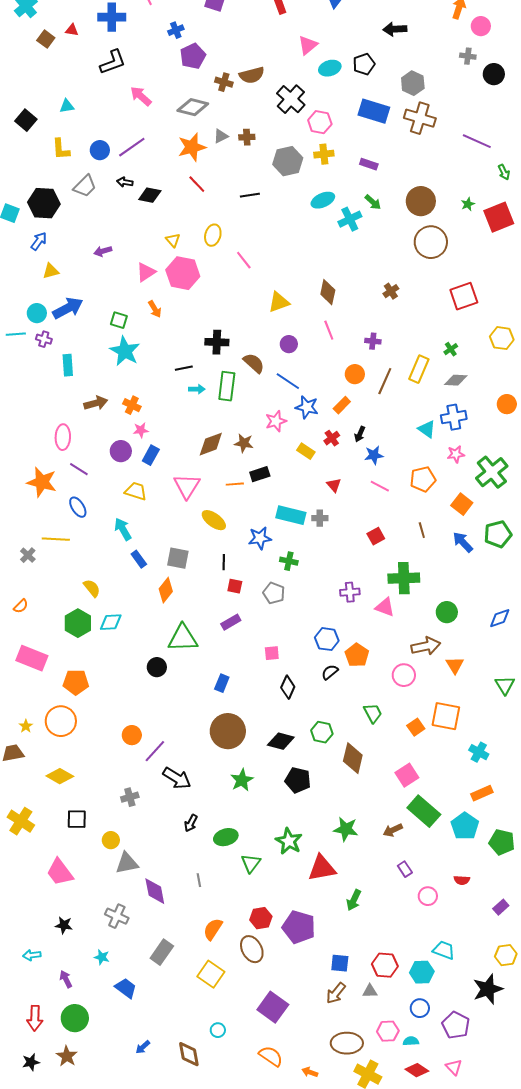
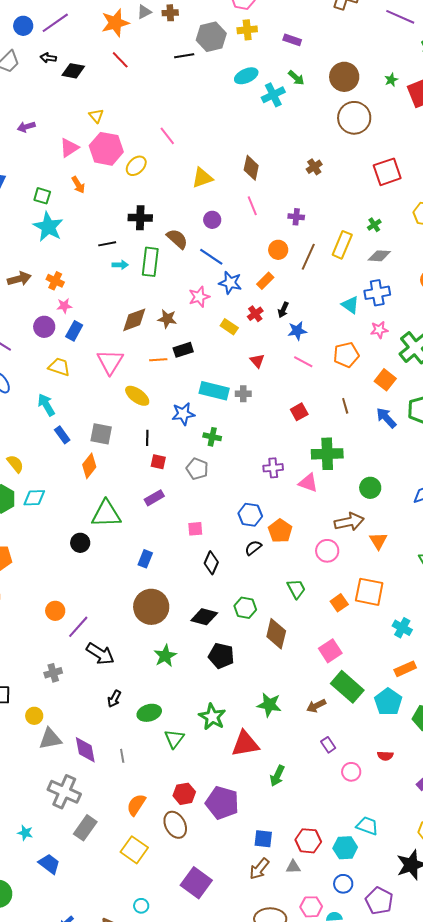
black line: (250, 195) -> (184, 56), moved
yellow ellipse: (213, 235) -> (136, 166), moved, turned 30
purple diamond: (155, 891) -> (85, 750), moved
gray cross: (117, 916) -> (64, 792), moved, size x1.4

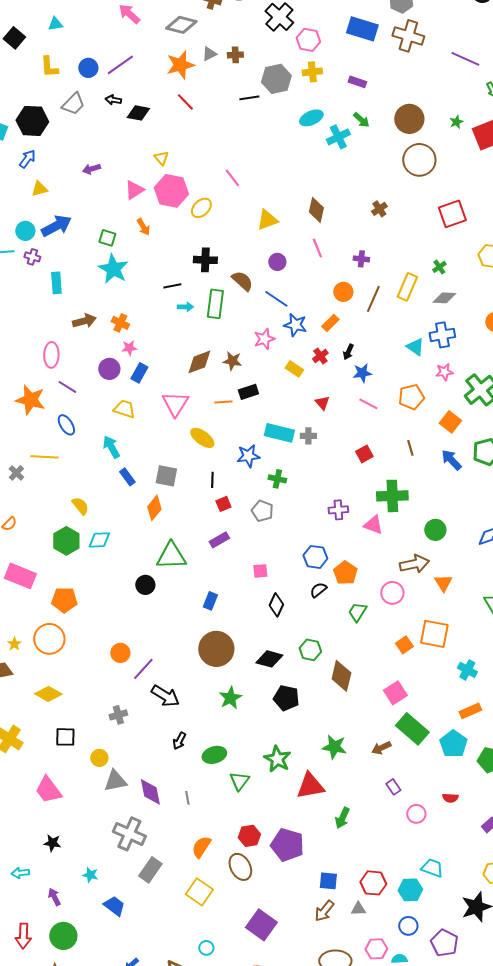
red square: (158, 462) -> (223, 504), turned -35
green trapezoid: (296, 589) -> (357, 612), moved, turned -120

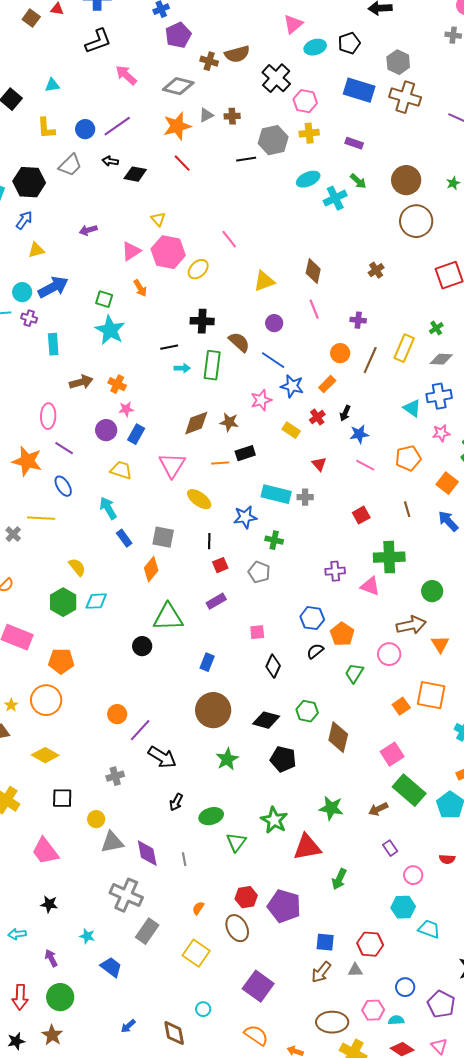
orange semicircle: (201, 847) -> (198, 908), size x0.6
cyan hexagon: (410, 890) -> (403, 907), moved

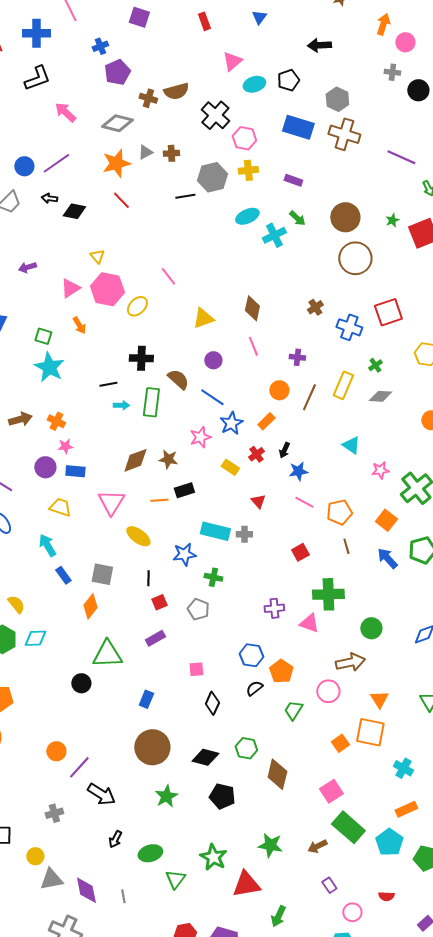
blue star: (292, 386) -> (231, 423), turned 30
blue cross: (439, 396) -> (349, 327), moved, turned 30
blue rectangle: (136, 434) -> (75, 471), turned 66
orange pentagon: (408, 458) -> (339, 512), moved
orange triangle: (440, 644) -> (379, 699), moved

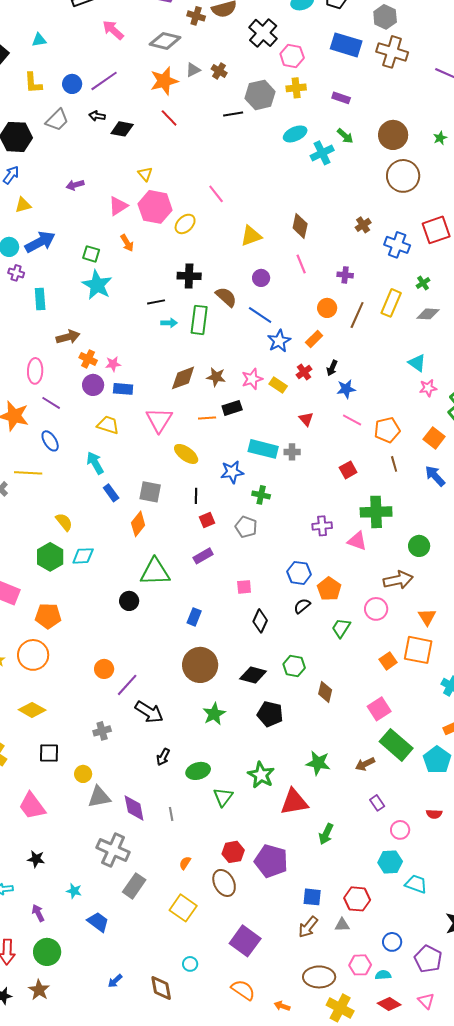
brown cross: (171, 153) -> (219, 71), turned 35
orange cross: (56, 421) -> (88, 359), moved
pink star: (200, 437) -> (252, 379), moved
cyan triangle: (351, 445) -> (417, 363), moved
brown diamond: (277, 774) -> (325, 692), size x0.7

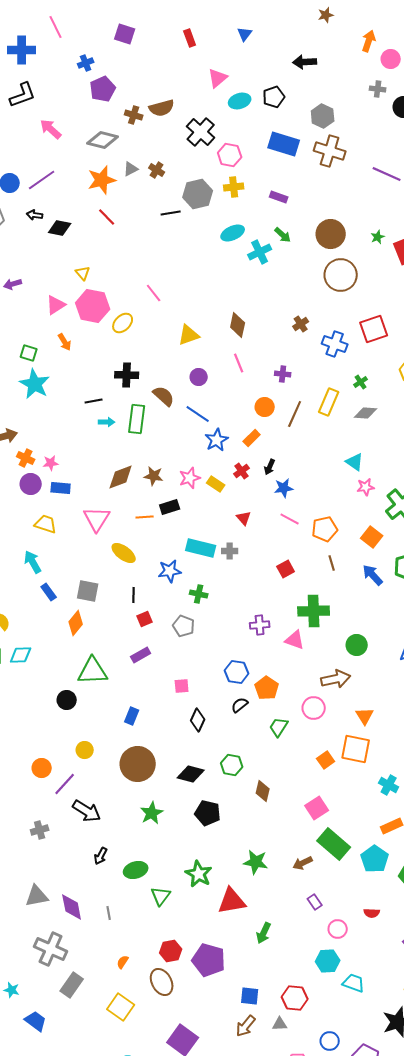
yellow circle: (83, 774) -> (85, 750), moved

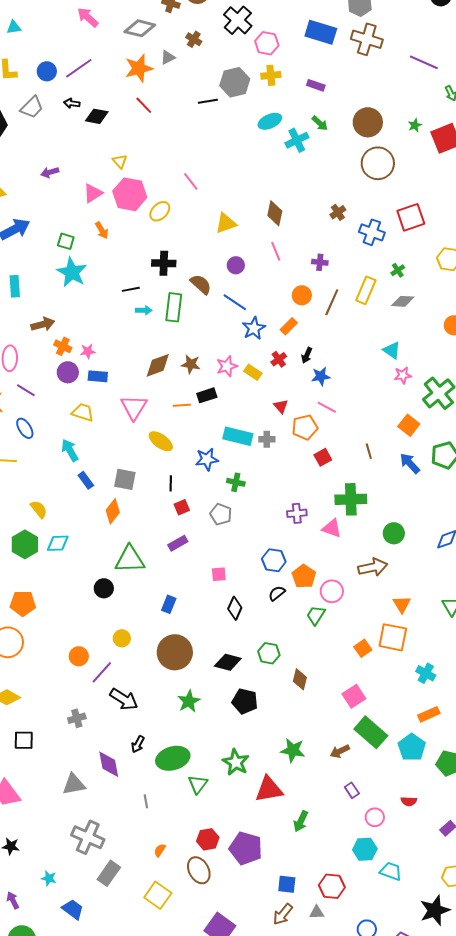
brown cross: (157, 170) -> (194, 39), moved
orange pentagon: (325, 529) -> (305, 427), moved
pink circle: (314, 708) -> (332, 591), moved
green ellipse: (136, 870) -> (173, 758), size x1.4
purple diamond: (72, 907) -> (109, 764), moved

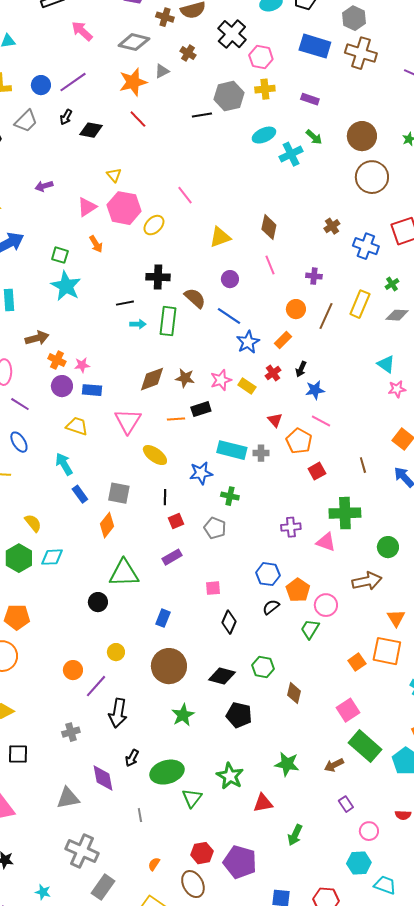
black arrow: (72, 103) -> (66, 117), turned -70
orange pentagon: (305, 427) -> (299, 441), turned -30
black arrow: (124, 699) -> (118, 713), turned 68
red triangle: (269, 789) -> (263, 803), size x0.7

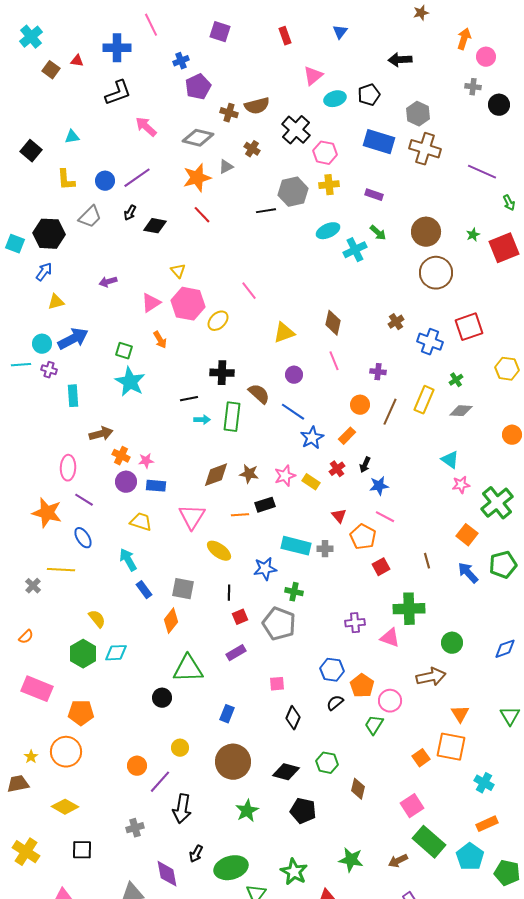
gray pentagon: (215, 528) -> (279, 624), size x1.5

